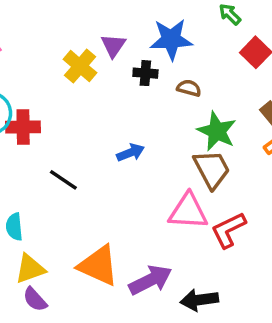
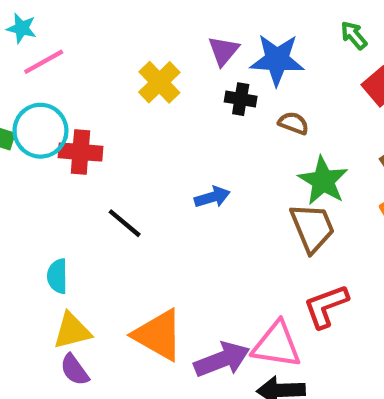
purple triangle: (113, 46) -> (223, 51), moved
pink triangle: (188, 211) -> (277, 345), moved

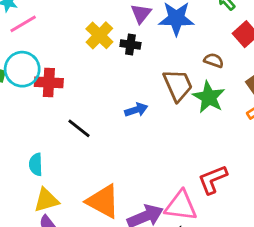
black cross: (241, 99) -> (130, 44), moved
brown semicircle: (293, 123) -> (214, 60), moved
brown trapezoid: (312, 228) -> (178, 85), moved

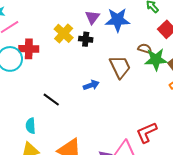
red cross: (49, 82) -> (29, 49), moved
green star: (209, 97) -> (156, 59), moved, turned -30
cyan semicircle: (36, 164) -> (31, 126), moved

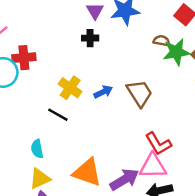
yellow cross: (64, 33) -> (70, 88), moved
brown trapezoid: (120, 67) -> (140, 93), moved
red L-shape: (147, 133) -> (158, 144), moved, turned -90

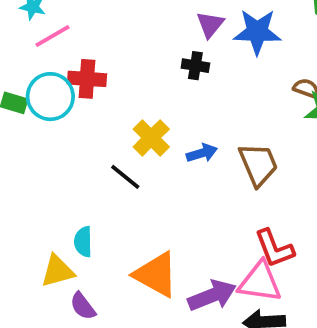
cyan semicircle: (37, 149) -> (83, 242), moved
yellow triangle: (40, 179) -> (58, 271), moved

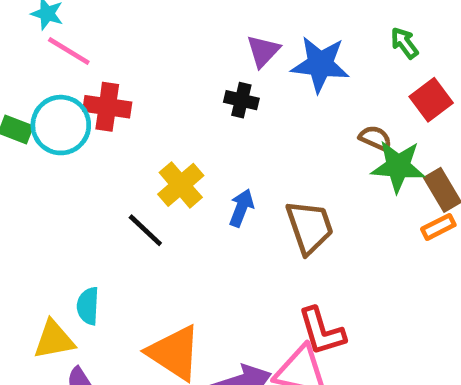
pink line: (52, 36) -> (69, 51), turned 57
blue arrow: (202, 153) -> (241, 208), turned -56

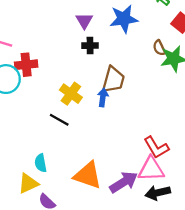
purple triangle: (263, 51) -> (84, 21), moved
brown semicircle: (375, 138) -> (159, 48), turned -126
brown trapezoid: (310, 227) -> (113, 80), moved, turned 48

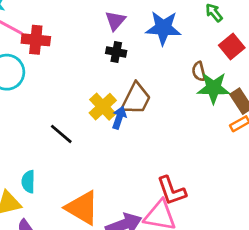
red cross: (26, 65) -> (36, 40), moved
yellow cross: (71, 94) -> (103, 107), moved

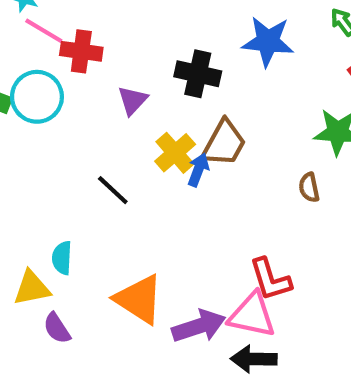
purple triangle: (115, 21) -> (132, 100), moved
black cross: (116, 52) -> (198, 74), size x1.5
brown semicircle: (199, 71) -> (309, 187), moved

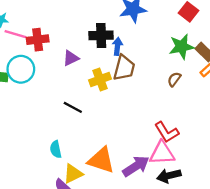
purple triangle: (132, 100) -> (71, 58), turned 36
yellow cross: (175, 153) -> (100, 79), turned 35
blue arrow: (198, 170) -> (117, 46), moved
brown semicircle: (309, 187) -> (174, 79), turned 64
yellow triangle: (32, 288) -> (73, 174), moved

